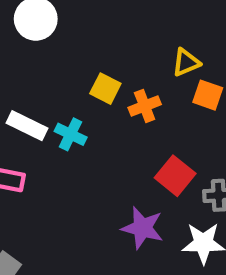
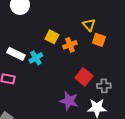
yellow triangle: (186, 62) -> (89, 25), turned -48
cyan cross: (71, 134) -> (36, 58), turned 32

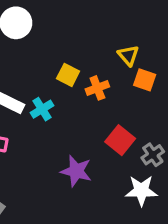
gray cross: (104, 86) -> (153, 155), turned -32
purple star: (69, 101) -> (76, 171), moved

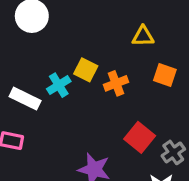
yellow triangle: (128, 55) -> (143, 36), moved, turned -50
cyan cross: (42, 109) -> (59, 85), moved

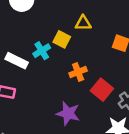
yellow triangle: (143, 36) -> (83, 23), moved
orange cross: (116, 83) -> (78, 72), moved

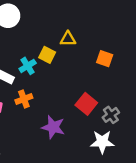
orange cross: (78, 72) -> (24, 99), moved

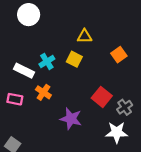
yellow square: (47, 55) -> (74, 59), moved
orange square: (105, 59) -> (119, 55), turned 35
orange cross: (24, 99) -> (43, 92), turned -35

